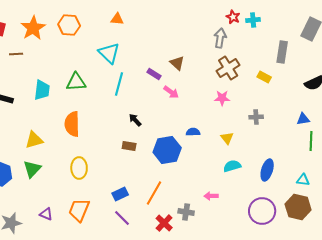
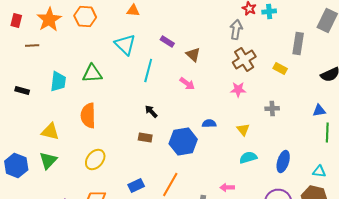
purple rectangle: (154, 74) -> (167, 42), moved
cyan line: (119, 84) -> (148, 70), moved
yellow triangle: (34, 140) -> (50, 132), turned 30
yellow ellipse: (79, 168) -> (95, 160), turned 40

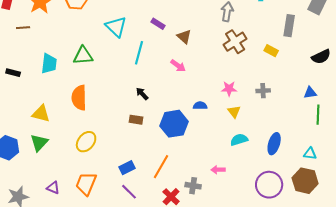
pink star: (238, 90) -> (229, 89), moved

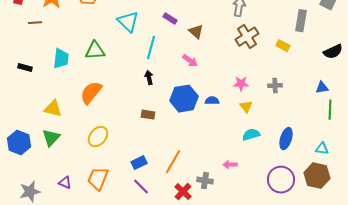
black arrow: (142, 94) -> (149, 78), moved, turned 32
orange semicircle: (79, 98) -> (91, 93), turned 40
blue hexagon: (174, 124) -> (184, 99), moved

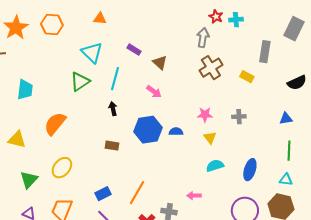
green triangle: (95, 51) -> (80, 82), moved, turned -30
green line: (330, 110) -> (289, 151), moved
green triangle: (51, 138) -> (29, 180), moved

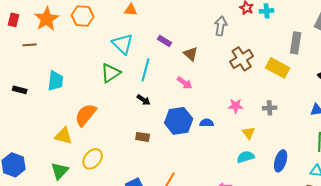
gray arrow: (203, 38) -> (221, 26), moved
yellow rectangle: (247, 77) -> (278, 68), size x1.6
black arrow: (113, 109) -> (144, 100), turned 136
yellow triangle: (210, 138) -> (249, 133), moved
yellow triangle: (17, 140) -> (64, 136), moved

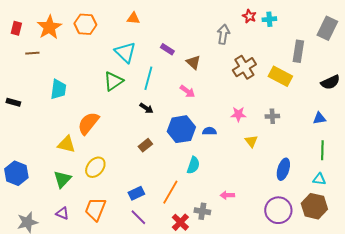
black rectangle: (20, 90) -> (13, 102), moved
brown rectangle: (143, 137) -> (145, 145), turned -48
cyan semicircle: (246, 157) -> (193, 165), moved, turned 126

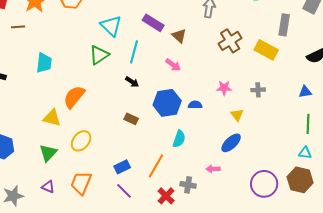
purple rectangle: (167, 49) -> (153, 23), size x1.5
brown rectangle: (145, 145) -> (131, 119), turned 64
blue ellipse: (283, 169) -> (231, 143), moved, turned 30

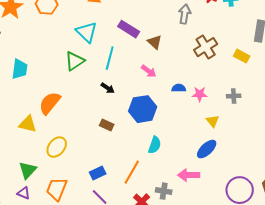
yellow rectangle: (266, 50) -> (242, 56), size x0.7
blue semicircle: (195, 105) -> (179, 88), moved
green triangle: (48, 153) -> (28, 170), moved
pink arrow: (213, 169) -> (189, 175), size x1.5

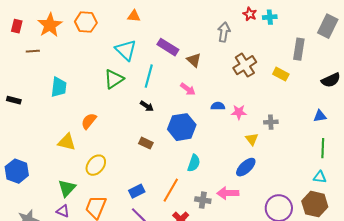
gray cross: (234, 96) -> (271, 122), moved
orange semicircle: (50, 103) -> (89, 121), size x0.7
gray cross: (164, 191) -> (203, 200), moved

